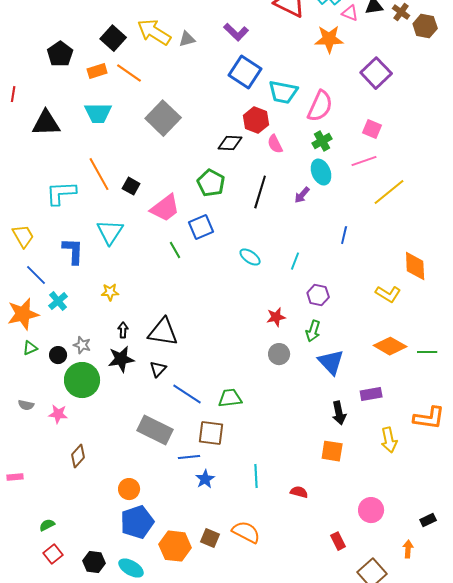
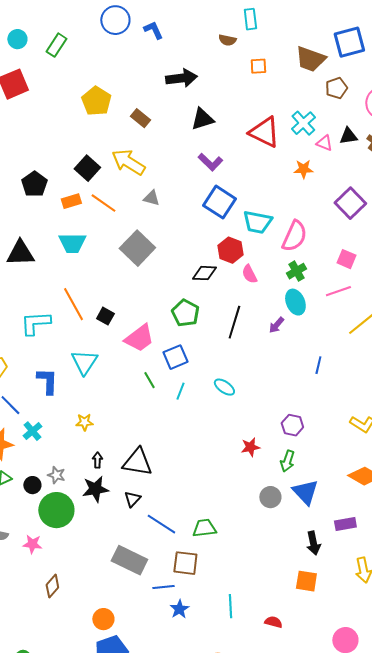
gray triangle: (187, 39) -> (151, 198), moved, turned 30
orange star: (329, 39) -> (303, 169), size x0.7
cyan line: (295, 261) -> (180, 391), moved
gray circle: (279, 354) -> (270, 497), moved

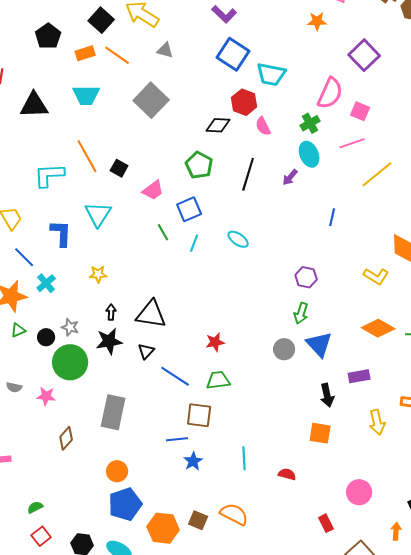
pink semicircle: (294, 236) -> (330, 93), moved
pink trapezoid: (139, 338) -> (153, 190), size x0.7
red star: (250, 447) -> (215, 342), moved
gray rectangle: (129, 560) -> (113, 412), moved, turned 76

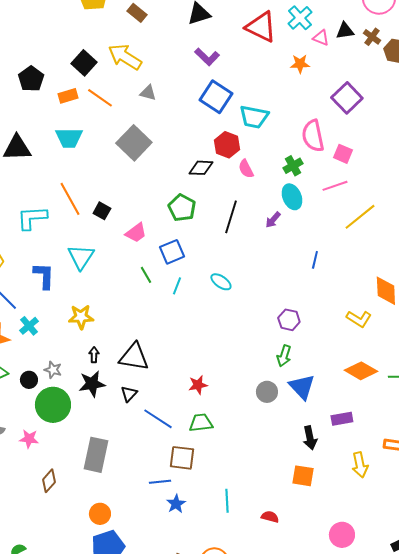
pink semicircle: (330, 93) -> (313, 136), turned 144
yellow star: (98, 274) -> (81, 317), size x1.4

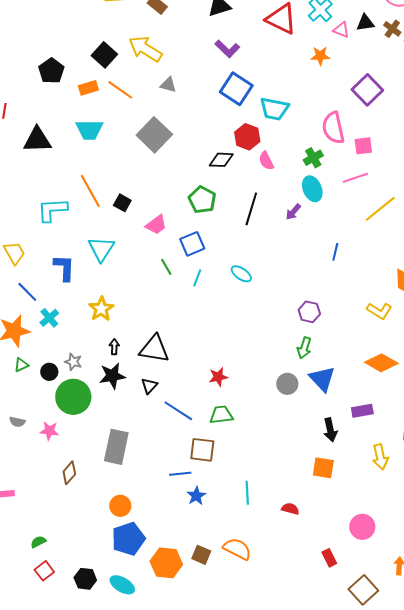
pink square: (343, 154) -> (363, 146), turned -30
yellow star: (81, 317) -> (101, 309), turned -30

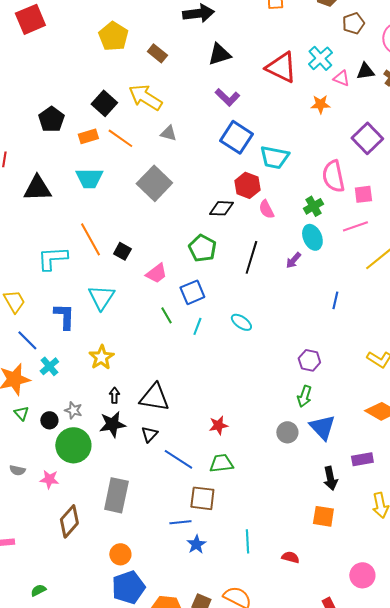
green triangle: (21, 365) -> (21, 413), turned -49
brown diamond: (69, 473) -> (69, 521), size x1.4

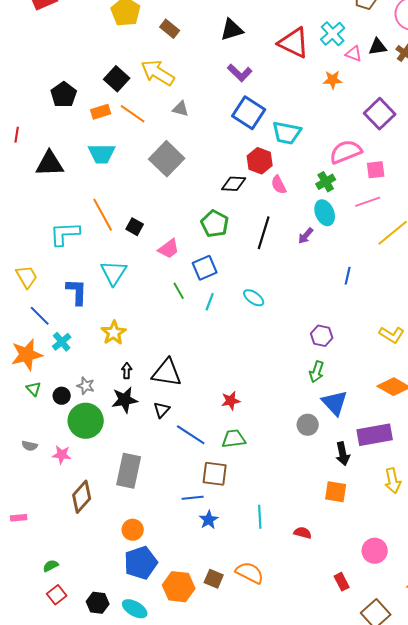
pink semicircle: (333, 176) -> (346, 152), turned 80
gray circle: (287, 432) -> (308, 425), moved
purple rectangle: (362, 459) -> (375, 435), size x1.6

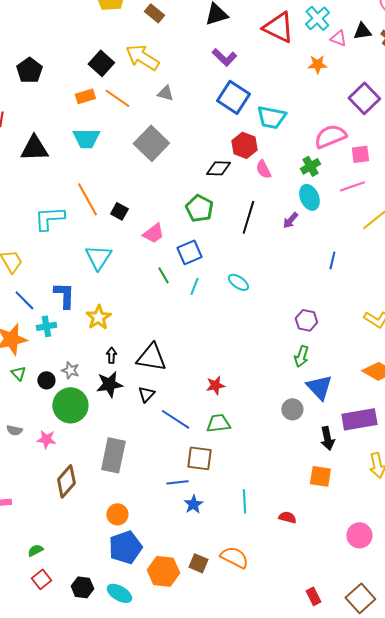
black pentagon: (64, 95) -> (29, 70), moved
blue L-shape: (77, 292) -> (64, 295), moved
cyan cross: (62, 342) -> (46, 326), turned 30
red rectangle: (342, 582) -> (313, 596), moved

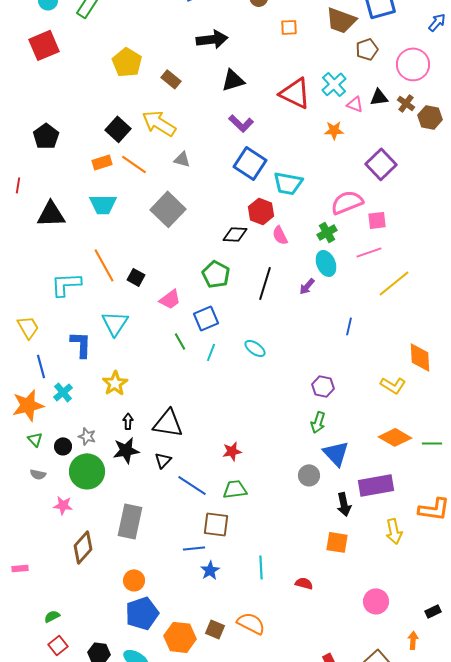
blue L-shape: (64, 295) -> (81, 344), moved
blue line: (24, 300) -> (41, 366), turned 30
cyan cross: (46, 326) -> (63, 392), turned -30
gray semicircle: (14, 430) -> (38, 474), moved

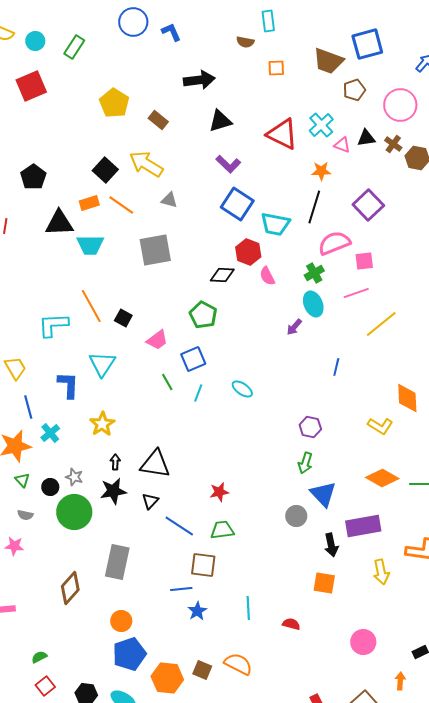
gray square: (168, 209) -> (155, 250), turned 36
black triangle: (51, 214) -> (59, 223), moved
black line: (265, 283) -> (314, 207), moved
pink star: (63, 505) -> (14, 546), moved

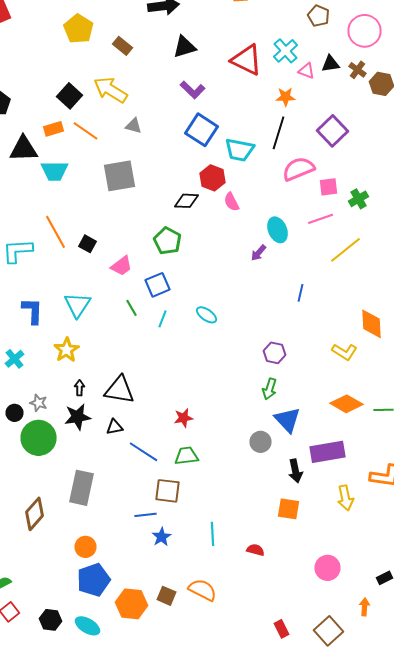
brown pentagon: (354, 90) -> (318, 16), turned -30
green cross: (314, 273) -> (358, 199), moved
cyan triangle: (102, 364) -> (78, 305), moved
black triangle: (150, 501) -> (114, 427), turned 36

